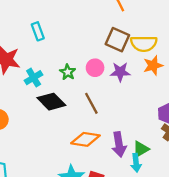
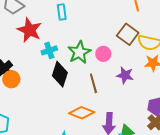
green star: (68, 72) -> (79, 52), size x1.6
purple star: (120, 72) -> (125, 75), moved
black diamond: (51, 102) -> (60, 74), turned 50

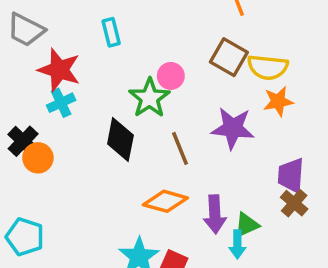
cyan cross: (49, 50) -> (61, 103), moved
pink circle: (103, 54) -> (171, 76), moved
purple star: (125, 75) -> (233, 128), size x1.4

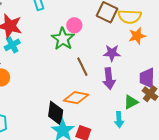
purple star: (233, 128) -> (112, 53), size x0.7
black diamond: (120, 139) -> (56, 113), moved
purple arrow: (215, 214) -> (109, 79), moved
green triangle: (247, 225) -> (131, 102), moved

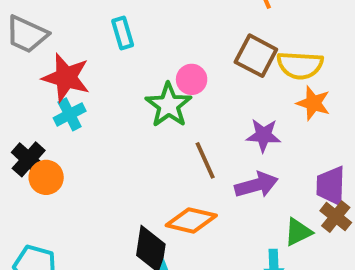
orange star: (137, 36) -> (313, 103), turned 30
purple arrow: (109, 79) -> (256, 185), turned -100

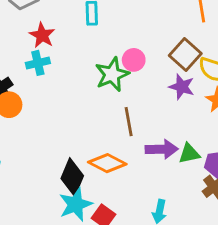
red star: (66, 78) -> (42, 35), size x0.7
purple star: (263, 135) -> (182, 87), moved
green triangle: (298, 232) -> (189, 153), moved

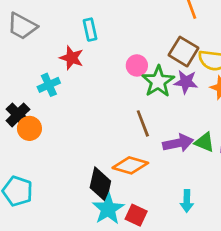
red star: (42, 35) -> (72, 58), moved
green star: (112, 74) -> (158, 81), moved
green triangle: (189, 153) -> (204, 142), turned 45

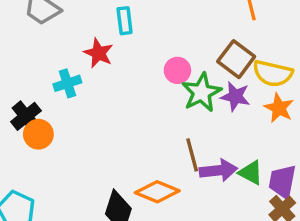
brown line: (143, 123) -> (192, 155), moved

